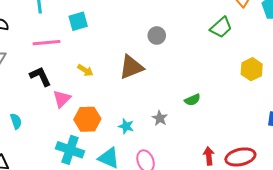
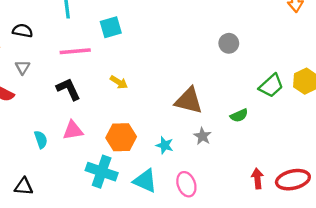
green trapezoid: (221, 27) -> (271, 86), moved
gray circle: (157, 36) -> (229, 43), moved
brown triangle: (131, 67) -> (189, 101), moved, turned 36
pink triangle: (62, 99) -> (73, 130), moved, turned 36

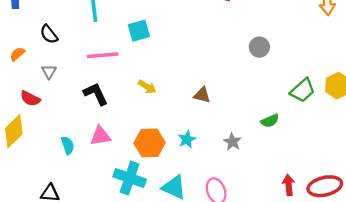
black semicircle: (23, 31) -> (49, 34), turned -138
brown triangle: (189, 101) -> (202, 95), moved, size x0.6
cyan star: (165, 145) -> (187, 139), moved, turned 30

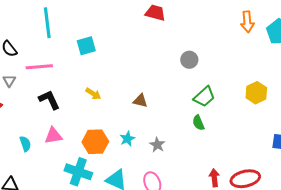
pink line: (103, 55) -> (39, 67), moved
green trapezoid: (303, 90) -> (204, 97), moved
green semicircle: (270, 121) -> (198, 123), turned 91
gray star: (232, 142) -> (157, 145), moved

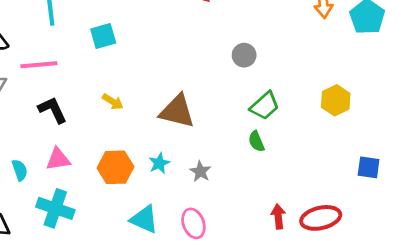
brown triangle: (140, 101) -> (177, 111), size x1.8
cyan cross: (78, 172) -> (55, 208), moved

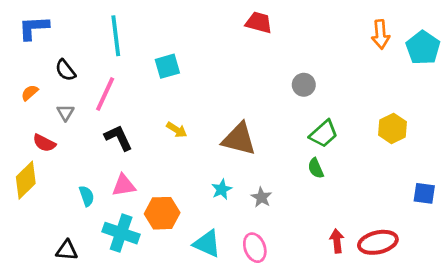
pink line: (39, 65) -> (105, 94), turned -60
orange hexagon: (115, 167) -> (162, 213), moved

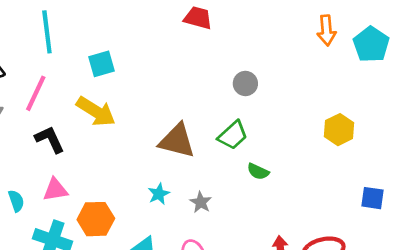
yellow arrow: (177, 130) -> (96, 111), moved, size x1.8
green trapezoid: (324, 134) -> (233, 135), moved
green semicircle: (316, 168) -> (258, 172), turned -42

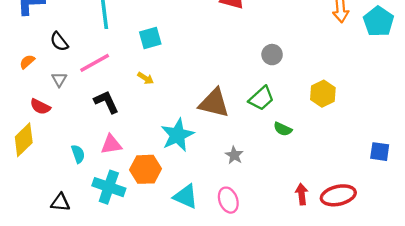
pink line: (36, 93) -> (95, 63), turned 36
yellow arrow: (96, 111) -> (145, 78), size x0.5
yellow hexagon: (339, 130) -> (323, 94), moved
cyan star: (159, 194) -> (177, 135), moved, size x1.8

